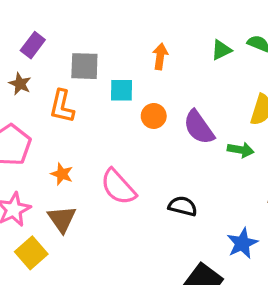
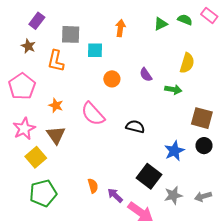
orange circle: (154, 116) -> (112, 79), moved
purple semicircle: (199, 127) -> (146, 75), size x0.6

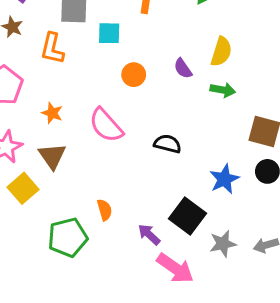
yellow semicircle: (187, 63) -> (221, 52), moved
orange semicircle: (93, 186) -> (105, 210), moved
green pentagon: (43, 193) -> (68, 238), moved
purple arrow: (115, 195) -> (149, 234), moved

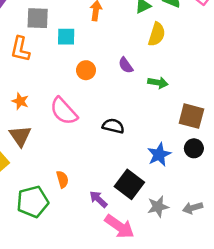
yellow semicircle: (221, 52) -> (157, 34), moved

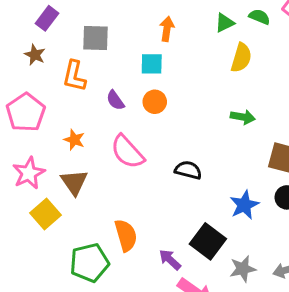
cyan square: (66, 37) -> (152, 64), moved
purple semicircle: (126, 65) -> (115, 100), moved
orange semicircle: (62, 179) -> (126, 235), size x1.5

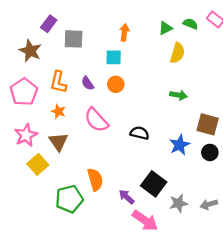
purple rectangle: (47, 18) -> (49, 24), moved
brown star: (35, 55) -> (30, 51), size x1.5
orange L-shape: (74, 76) -> (58, 82), moved
blue star: (244, 205) -> (180, 145), moved

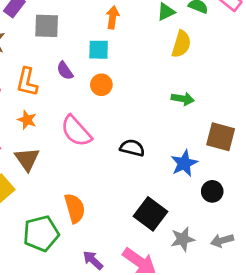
purple semicircle: (88, 83) -> (65, 71), moved
black circle: (210, 152) -> (212, 191), moved
purple arrow: (127, 197) -> (93, 260), moved

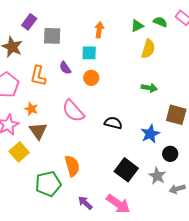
orange star: (27, 120) -> (31, 109), moved
gray star: (183, 239) -> (157, 176), moved, turned -30

